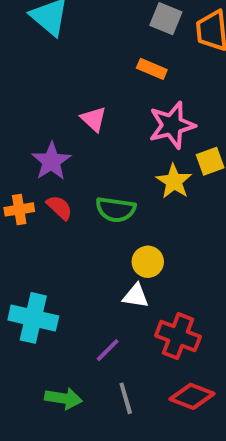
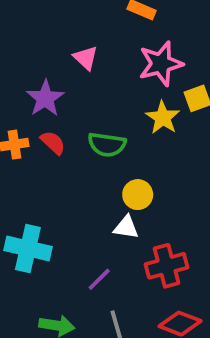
red cross: (178, 336) -> (167, 266), turned -36

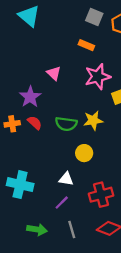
yellow star: (163, 118) -> (93, 120), moved, turned 30
white triangle: (126, 227) -> (66, 179), moved

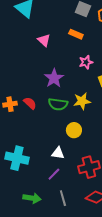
pink triangle: (54, 73) -> (44, 40), moved
pink star: (98, 77) -> (86, 62), size x0.6
purple star: (30, 97) -> (54, 78), moved

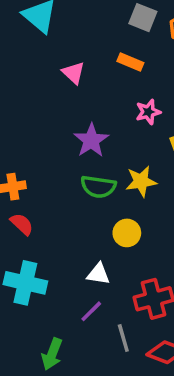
red semicircle: (30, 103) -> (22, 224), moved
green arrow: (32, 198) -> (52, 354), turned 102
gray line: (63, 198) -> (123, 338), moved

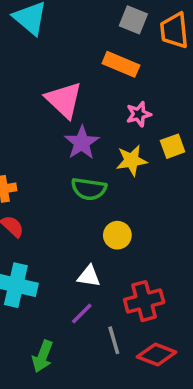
orange rectangle: (130, 62) -> (121, 64), size x1.4
pink triangle: (73, 73) -> (64, 100), moved, size x1.6
yellow star: (141, 181) -> (132, 160), moved

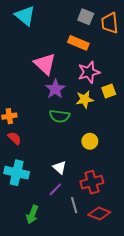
pink star: (139, 114) -> (89, 72), size x1.5
yellow circle: (117, 235) -> (90, 141), moved
white triangle: (89, 276) -> (60, 167), turned 32

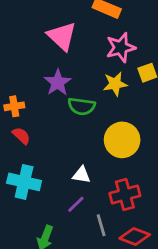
purple star: (55, 89) -> (58, 83), moved
yellow circle: (90, 141) -> (122, 140), size x1.6
white triangle: (60, 167) -> (81, 175), turned -32

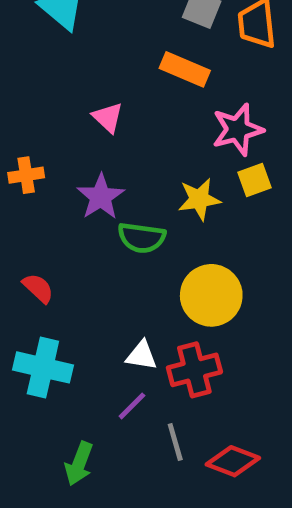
pink triangle: (62, 36) -> (108, 117), size x0.6
pink star: (121, 48) -> (238, 129), moved
orange cross: (14, 106) -> (26, 175), moved
red cross: (125, 194) -> (194, 370), moved

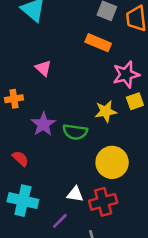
pink triangle: (108, 117) -> (43, 68), moved
purple star: (101, 197) -> (43, 124), moved
purple line: (132, 406) -> (60, 221), moved

